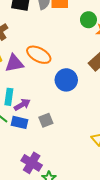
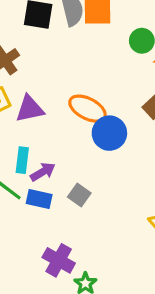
orange ellipse: (39, 55) -> (87, 109), moved
gray square: (46, 120) -> (79, 195), turned -32

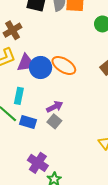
blue circle: (109, 133) -> (41, 68), moved
purple arrow: (43, 172) -> (55, 107), moved

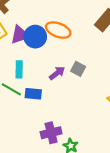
gray square: (54, 121) -> (78, 69), moved
purple cross: (38, 163) -> (51, 133), turned -36

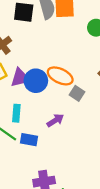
gray square: (78, 69) -> (77, 93), moved

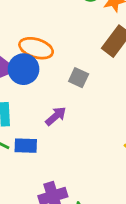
orange ellipse: (60, 76) -> (36, 48), moved

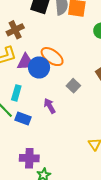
purple arrow: (56, 116) -> (50, 106), turned -98

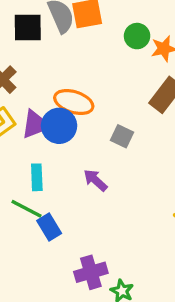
blue rectangle: (23, 119) -> (49, 227), moved, turned 56

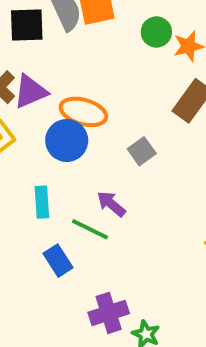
purple triangle: (36, 124) -> (30, 92), moved
gray square: (122, 136) -> (142, 151), turned 30
green line: (27, 209) -> (90, 229), moved

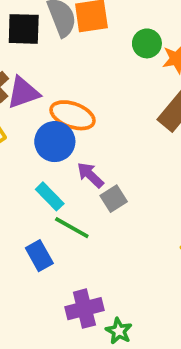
gray square: (142, 151) -> (114, 199), moved
cyan rectangle: (42, 202) -> (50, 196), moved, turned -44
purple arrow: (111, 204) -> (90, 175), moved

